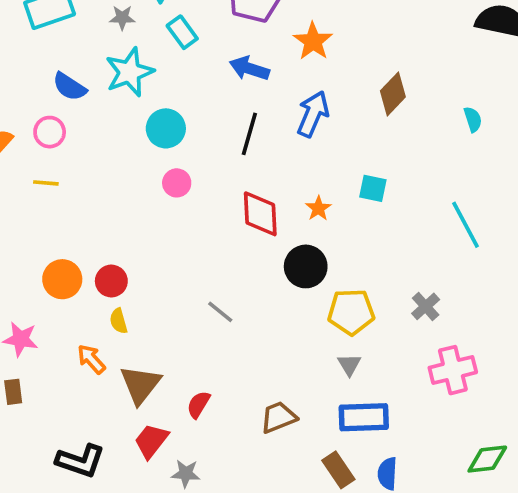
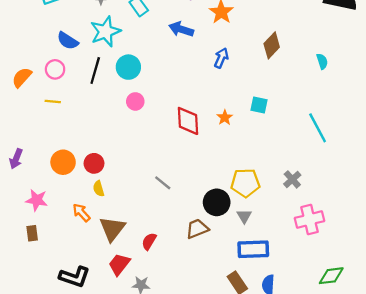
blue arrow: (313, 114) -> (221, 58), size x0.7
black line: (249, 134) -> (95, 71), moved
black circle: (306, 266) -> (217, 202), moved
brown trapezoid: (278, 417) -> (197, 229), moved

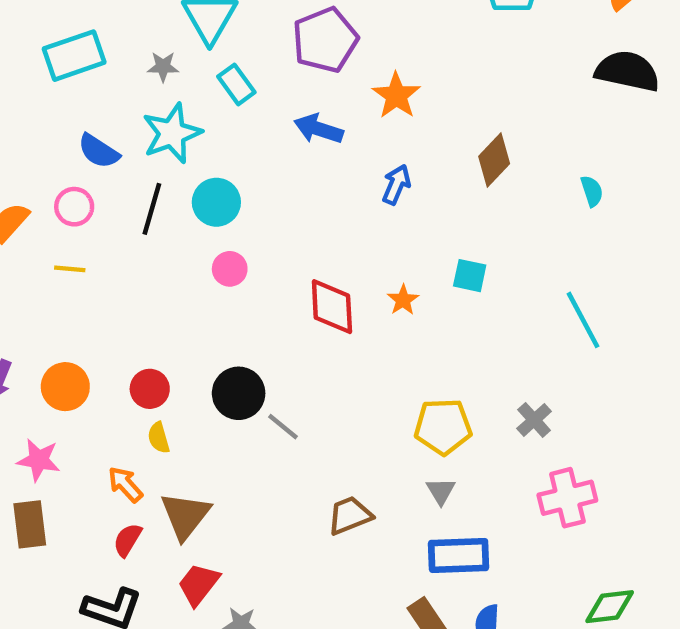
orange circle: (63, 162) -> (65, 387), moved
black circle: (217, 202) -> (239, 393), moved
brown rectangle: (32, 233) -> (30, 524), size x1.5
red semicircle: (149, 241) -> (128, 540), moved

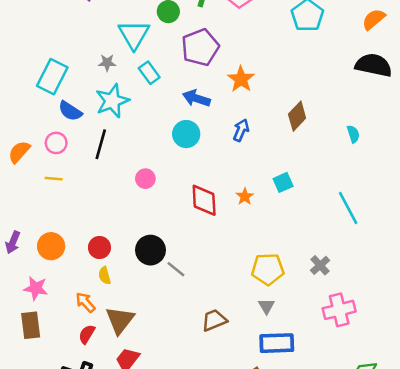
cyan rectangle: (74, 56) -> (52, 77), moved, turned -44
cyan circle: (216, 202) -> (186, 134), moved
cyan square: (470, 276) -> (283, 182), turned -36

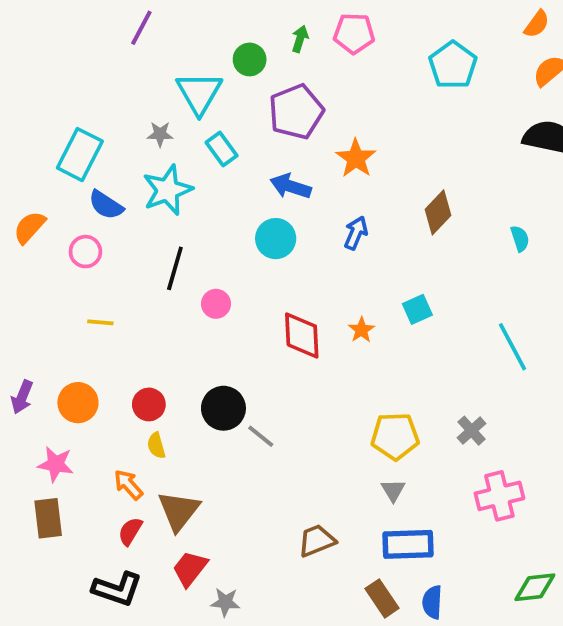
black line: (101, 144) -> (175, 268), moved
orange semicircle: (19, 152) -> (29, 227), moved
yellow line: (54, 179) -> (100, 322), moved
brown trapezoid: (214, 320) -> (317, 541), moved

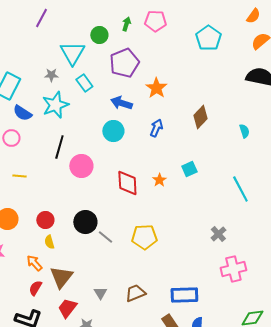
pink circle: (216, 304) -> (81, 166), size x1.5
yellow pentagon: (395, 436) -> (144, 237), moved
gray triangle: (393, 490) -> (100, 293), moved

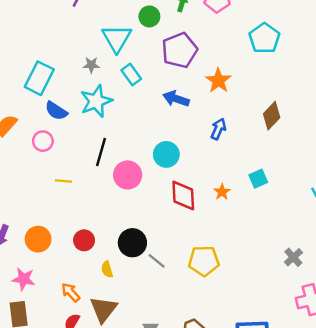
cyan pentagon: (208, 38) -> (264, 38), moved
cyan circle: (113, 131) -> (166, 154), moved
yellow line: (19, 176) -> (63, 181), moved
yellow semicircle: (49, 242) -> (107, 269), moved

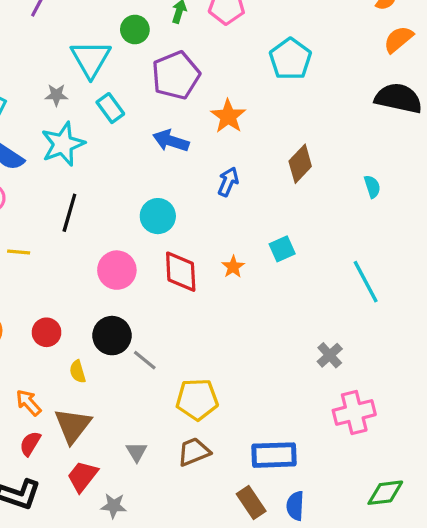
pink circle: (128, 175) -> (117, 270), moved
yellow pentagon: (204, 261) -> (197, 399), moved

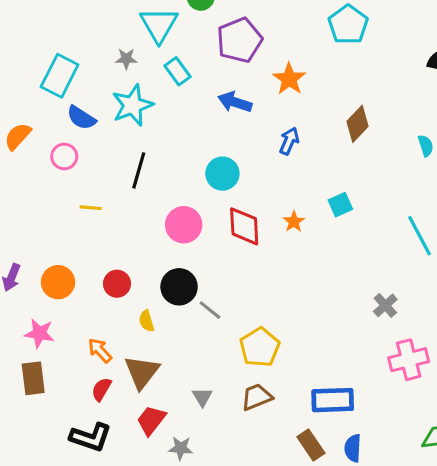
yellow pentagon: (197, 399) -> (260, 347), turned -30

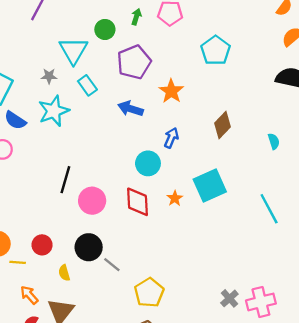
black line: (139, 170) -> (65, 180), moved
cyan circle: (222, 174) -> (148, 163), moved
cyan square: (340, 205) -> (210, 186), size x1.8
yellow line: (91, 208) -> (18, 262), moved
gray cross: (385, 305) -> (229, 298), moved

